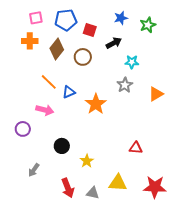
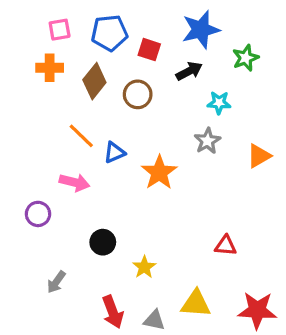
blue star: (121, 18) -> (201, 30), size x1.6
green star: (148, 25) -> (246, 58), moved

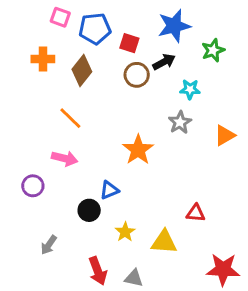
pink square: (60, 30) -> (60, 17), moved, turned 30
brown circle: (138, 94) -> (137, 75), moved
blue triangle: (114, 153) -> (109, 190), moved
yellow triangle: (196, 304) -> (164, 242), moved

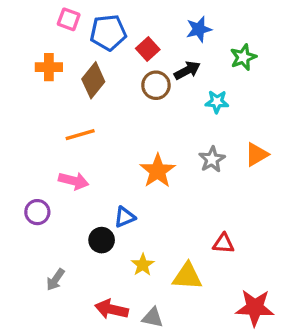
blue star: (174, 26) -> (199, 29), size x0.7
red square: (129, 43) -> (148, 49), turned 30
orange line: (70, 118) -> (80, 135), turned -60
gray star: (180, 122) -> (212, 159), moved
red arrow: (98, 271) -> (111, 309), turned 124

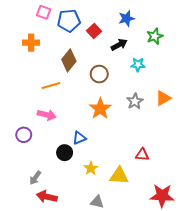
brown diamond: (93, 80) -> (69, 60), moved
brown circle: (156, 85) -> (99, 74), moved
red arrow: (111, 309) -> (47, 197), moved

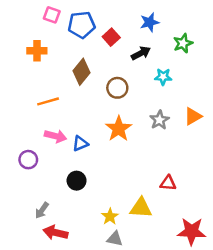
orange line: (51, 86) -> (48, 101), moved
blue triangle: (79, 138) -> (80, 144), moved
yellow star: (91, 168) -> (110, 217), moved

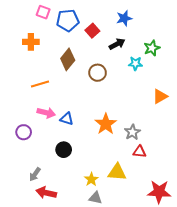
green star: (183, 43) -> (152, 48), moved
gray star: (159, 120) -> (132, 132), moved
orange star: (119, 129) -> (106, 124), moved
blue triangle: (80, 144) -> (67, 119), turned 40

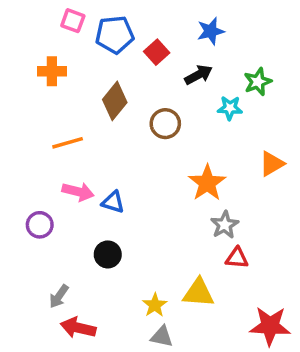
orange star: (106, 124) -> (207, 183), moved

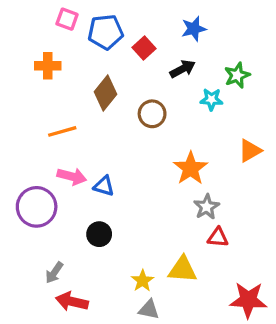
purple circle: (40, 225) -> (37, 207), size x1.6

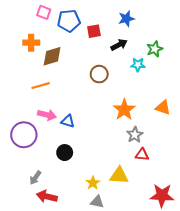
red square: (144, 48) -> (94, 31), turned 32
brown diamond: (106, 93) -> (52, 56), moved, turned 35
orange triangle: (250, 151) -> (163, 108), moved, turned 49

